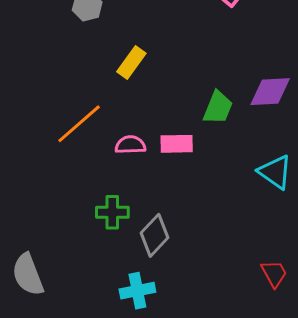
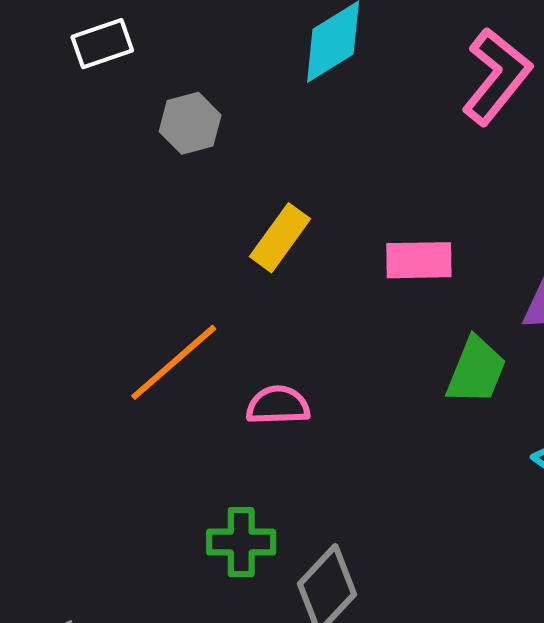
green trapezoid: (218, 108) -> (476, 370), moved
pink rectangle: (177, 144) -> (419, 260), moved

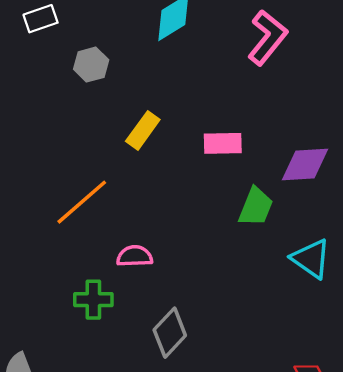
pink semicircle: (278, 405) -> (135, 256), moved
green cross: (241, 542) -> (93, 300), moved

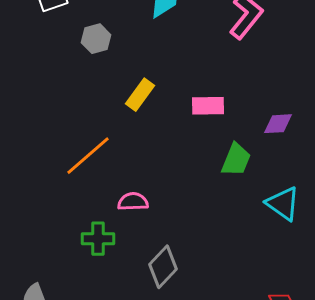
purple diamond: (305, 164) -> (278, 124), size x0.7

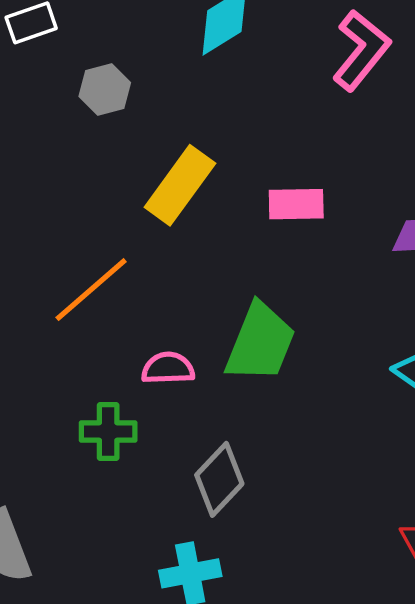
yellow rectangle: (140, 95) -> (180, 185), size x1.4
green trapezoid: (236, 160) -> (260, 343), moved, size x1.4

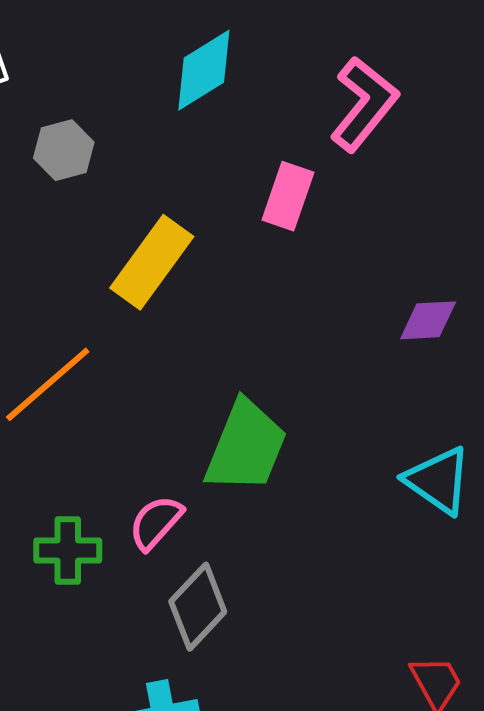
pink rectangle: (296, 204) -> (288, 196), moved, turned -70
pink semicircle: (168, 368) -> (156, 522), moved, turned -46

